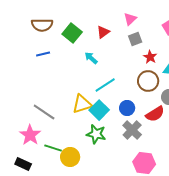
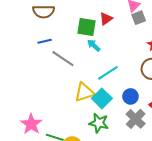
green square: (72, 33) -> (87, 27), moved, turned -30
gray square: (135, 39) -> (139, 18), moved
gray line: (44, 112) -> (63, 59), moved

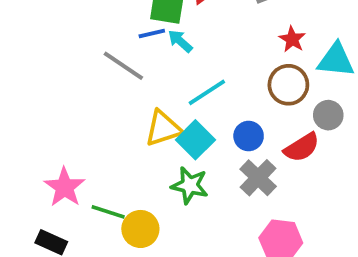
blue line: (45, 41) -> (152, 34), moved

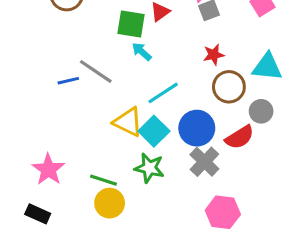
blue line: (152, 34) -> (68, 81), moved
red star: (292, 39) -> (214, 55), moved, turned 30
yellow triangle: (163, 128) -> (128, 122), turned 44
blue circle: (249, 136) -> (197, 128), size x1.5
green line: (108, 212) -> (103, 180), moved

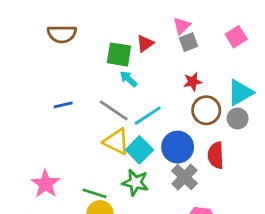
cyan triangle: (267, 67) -> (240, 93), turned -36
gray line: (96, 71) -> (114, 110), moved
gray circle: (261, 111) -> (238, 118), moved
red semicircle: (240, 137) -> (216, 155), turned 120

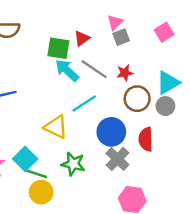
cyan arrow: (129, 79) -> (67, 70), size x1.5
gray line: (114, 110) -> (94, 69), moved
cyan square: (139, 150) -> (25, 159), moved

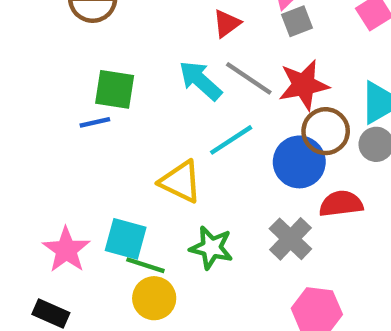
green square: (58, 48) -> (115, 89), moved
red star: (125, 73) -> (304, 85), size x1.6
blue circle: (111, 132) -> (299, 162), moved
red semicircle: (146, 139) -> (341, 204), turned 85
cyan square: (25, 159) -> (126, 239), turned -30

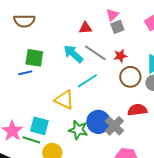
red triangle: (227, 23) -> (85, 28), turned 32
red star: (304, 85) -> (120, 56), size x0.6
blue circle: (299, 162) -> (98, 122), moved
green line: (145, 265) -> (31, 140), moved

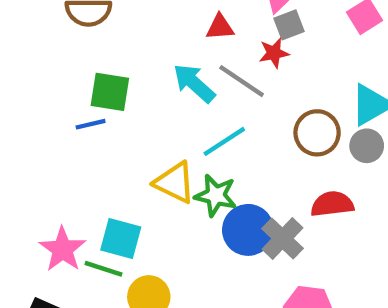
red star: (120, 56) -> (274, 53), moved
green star: (78, 130) -> (216, 195), moved

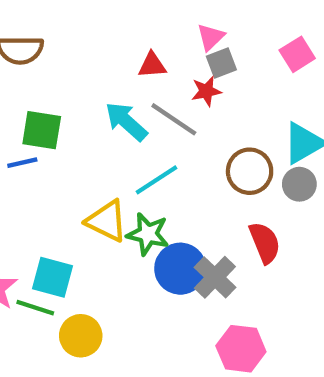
red semicircle: (332, 204) -> (265, 243), turned 75

